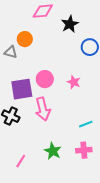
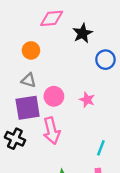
gray triangle: (11, 52) -> (29, 80), moved
cyan line: (86, 124) -> (101, 148), turned -48

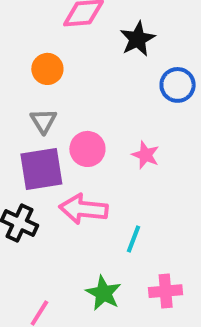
gray triangle: (29, 80) -> (43, 121), turned 42
pink arrow: (52, 131) -> (83, 209), turned 110
cyan line: (101, 148) -> (133, 239), moved

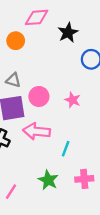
orange circle: (47, 69) -> (16, 41), moved
gray triangle: (43, 121) -> (13, 80), turned -42

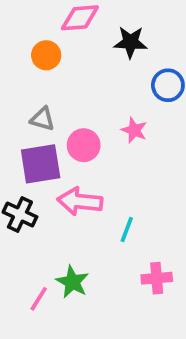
black star: (68, 33) -> (130, 42), turned 30
pink star: (73, 100) -> (134, 130), moved
green star: (48, 180) -> (72, 282), moved

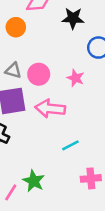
pink circle: (84, 145) -> (39, 74), moved
pink arrow: (80, 201) -> (50, 109), moved
cyan line: (127, 229) -> (70, 145), turned 42

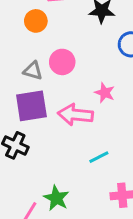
pink circle: (39, 74) -> (62, 62), moved
pink star: (76, 78) -> (105, 93), moved

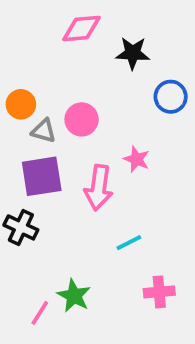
orange circle: (36, 21) -> (21, 104), moved
pink arrow: (75, 115) -> (99, 188), turned -88

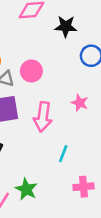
pink star: (136, 159) -> (80, 103), moved
cyan line: (129, 243) -> (63, 154), turned -42

